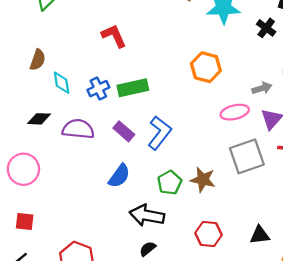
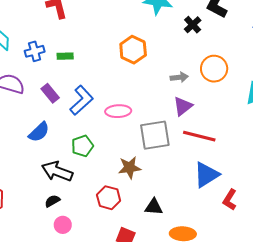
green rectangle: (133, 88) -> (65, 56), size x0.6
pink ellipse: (235, 112) -> (118, 111), moved
brown star: (203, 180) -> (130, 168), moved, turned -30

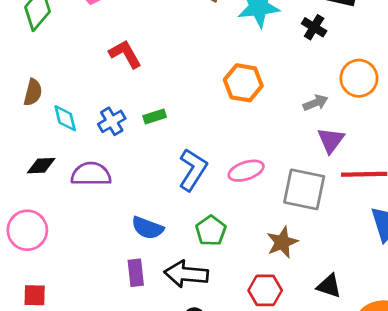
purple rectangle: (50, 93) -> (136, 273), moved, turned 48
blue semicircle: (39, 132) -> (148, 228), turned 80
gray square: (155, 135) -> (304, 189), turned 36
black triangle: (154, 207) -> (329, 286), turned 30

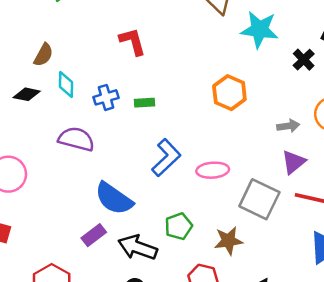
black diamond: (41, 166) -> (27, 94), moved
blue semicircle: (148, 228) -> (114, 199), size x1.4
green pentagon: (211, 231) -> (178, 226), moved
purple rectangle: (136, 273) -> (94, 235), turned 45

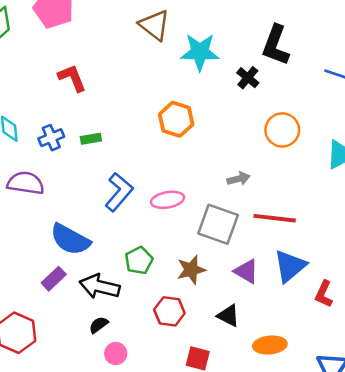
gray arrow: (288, 126) -> (239, 179), moved
purple triangle: (294, 162) -> (246, 271), moved, turned -44

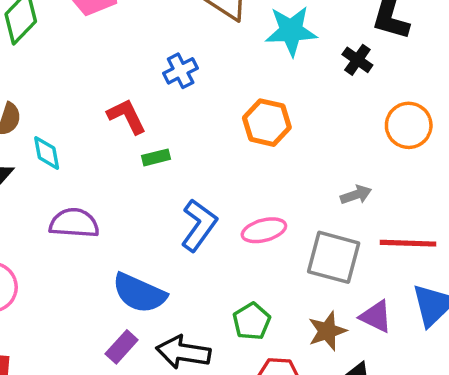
red L-shape: (72, 78) -> (127, 116), moved
blue cross: (51, 138) -> (181, 71), moved
green pentagon: (139, 261) -> (252, 321), moved
brown star: (191, 270) -> (327, 331), moved

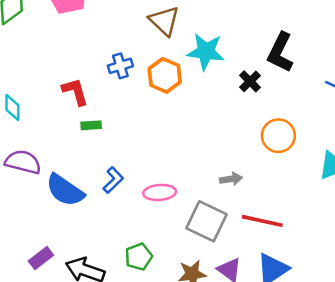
orange hexagon: (267, 123) -> (165, 75), moved
blue L-shape: (199, 225) -> (113, 180), size x0.7
blue semicircle: (139, 293) -> (65, 190), moved

